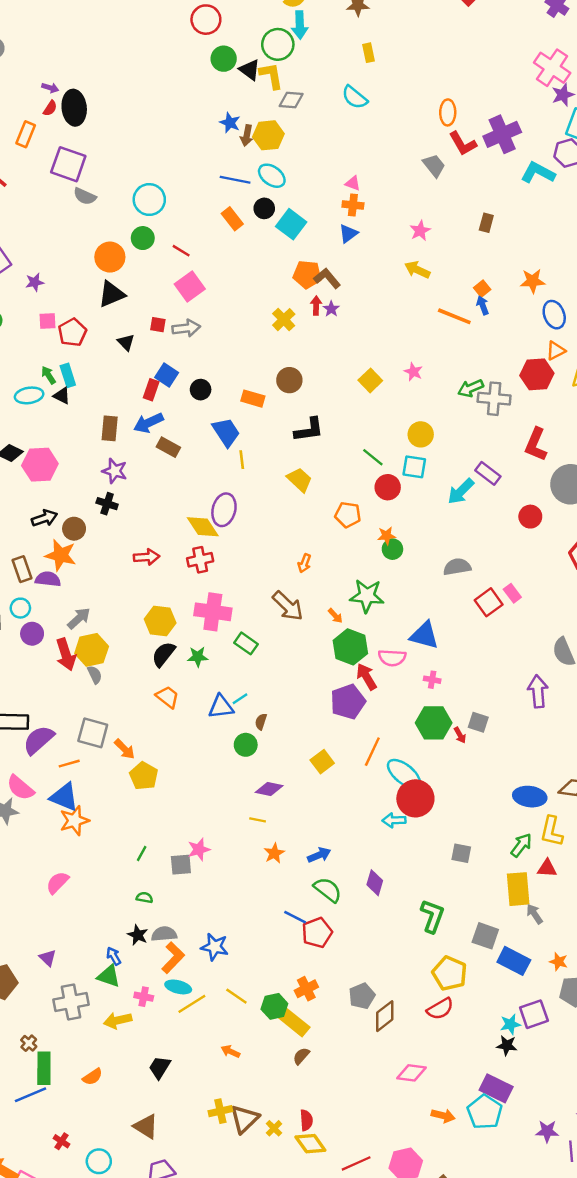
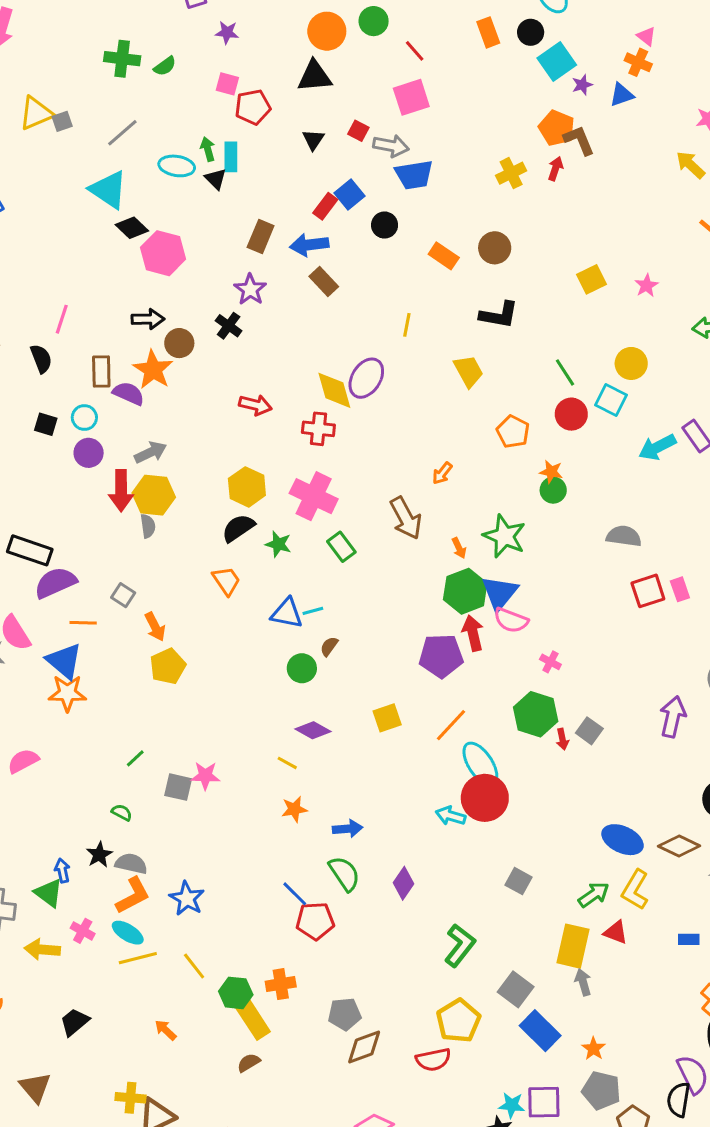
purple star: (331, 309) -> (582, 85), moved
blue trapezoid: (226, 432) -> (414, 175), moved, turned 96
blue triangle: (424, 635) -> (500, 593), moved, turned 36
gray square: (93, 733) -> (123, 595), size x0.6

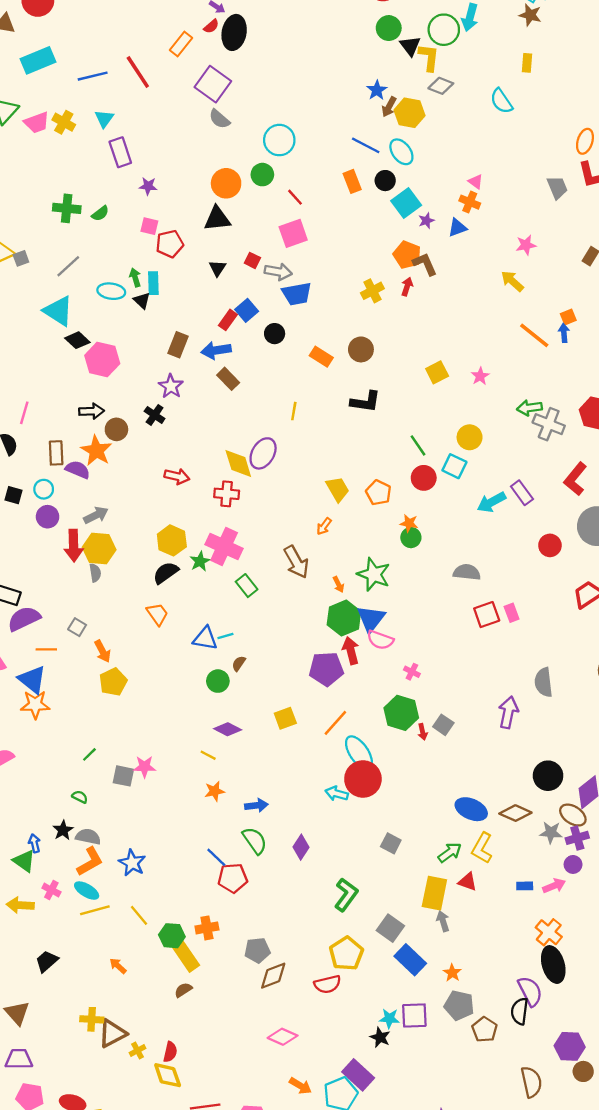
yellow trapezoid: (468, 371) -> (338, 489), moved
green star: (278, 544) -> (200, 561), moved, turned 30

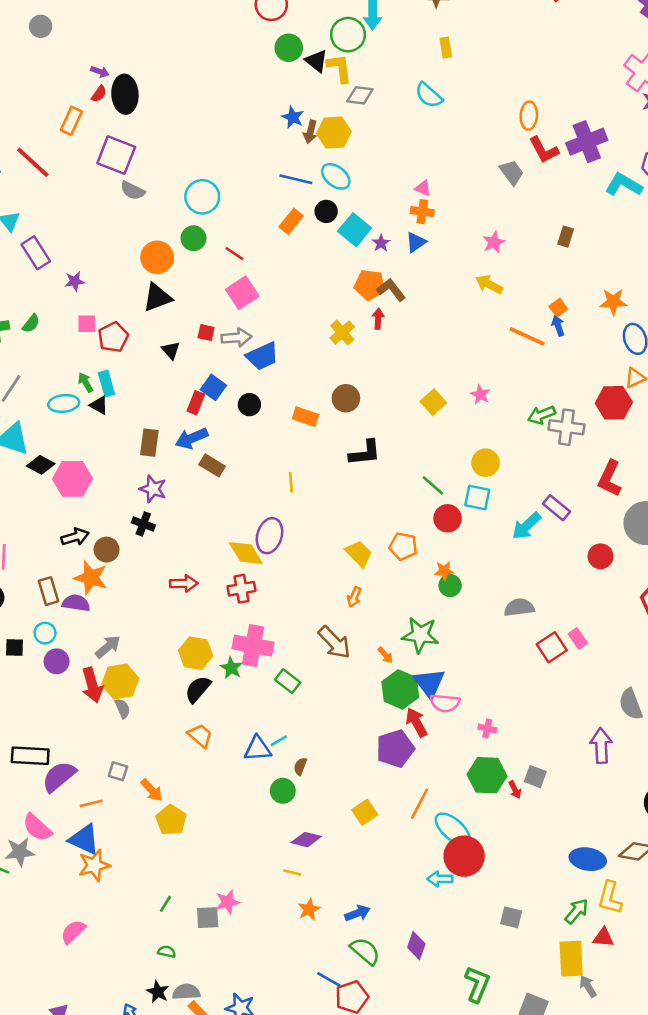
orange rectangle: (352, 181) -> (291, 221), turned 75

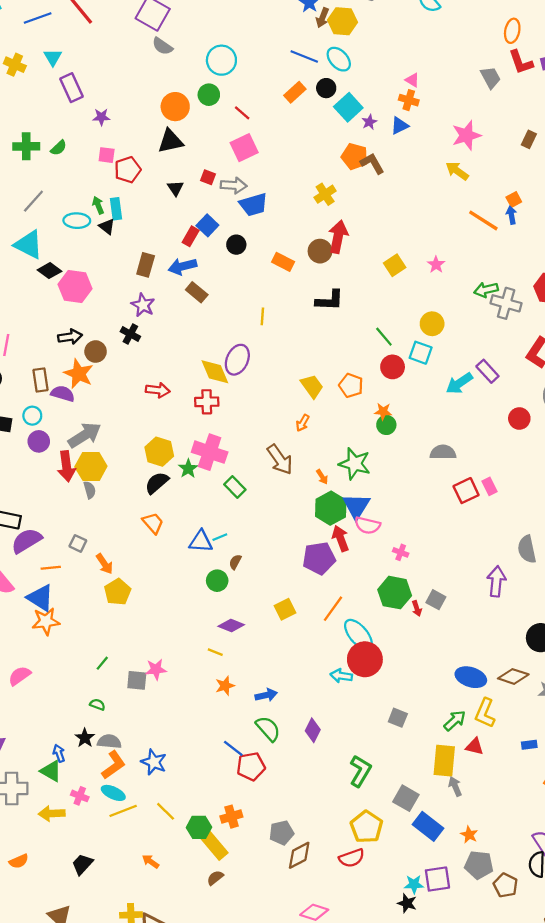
pink star: (494, 242) -> (466, 135), size x1.5
red arrow: (378, 319) -> (338, 237), moved, size x1.8
gray arrow: (108, 647) -> (85, 435), size x1.4

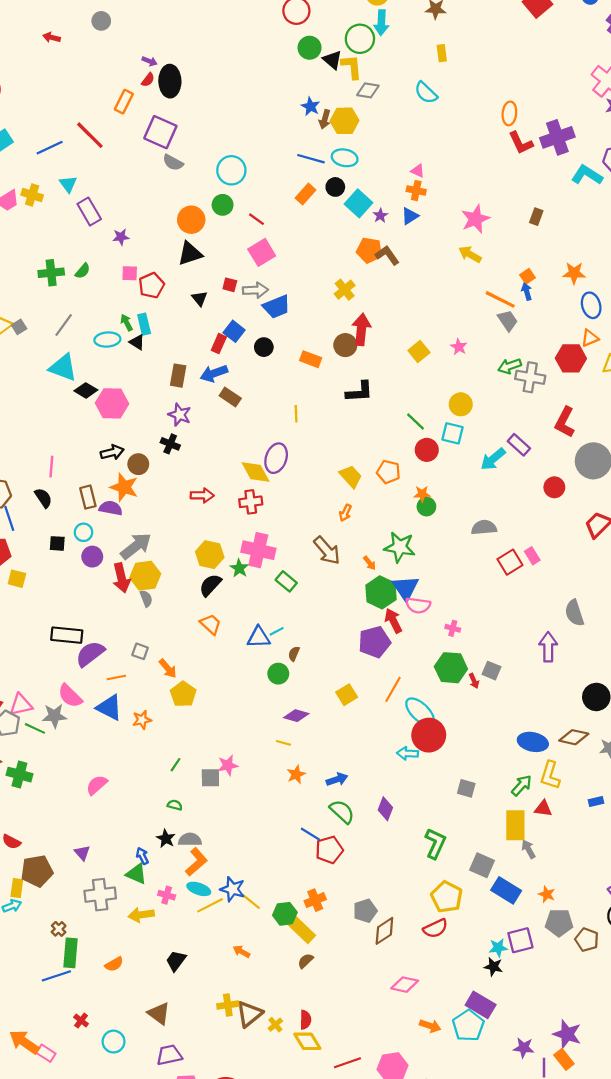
cyan ellipse: (339, 59) -> (345, 158), turned -30
gray trapezoid: (491, 77) -> (508, 321), moved
orange star: (46, 621) -> (142, 720), moved, size x0.7
blue star: (154, 762) -> (233, 889), moved

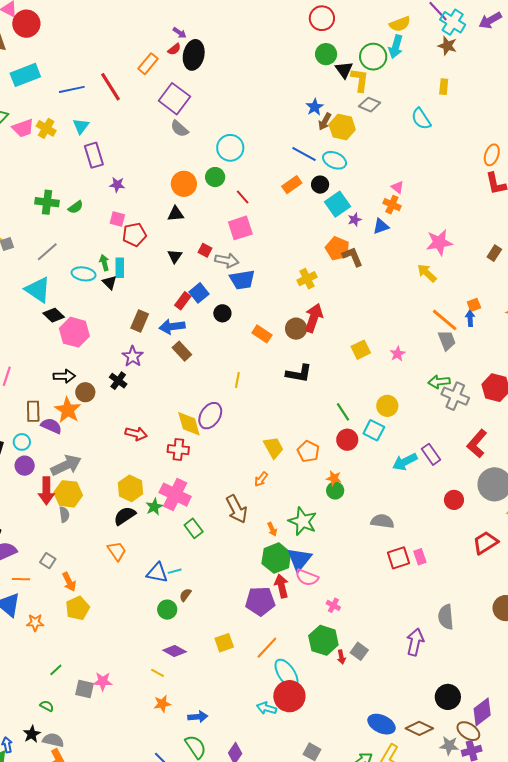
black triangle: (190, 254) -> (176, 214), size x0.7

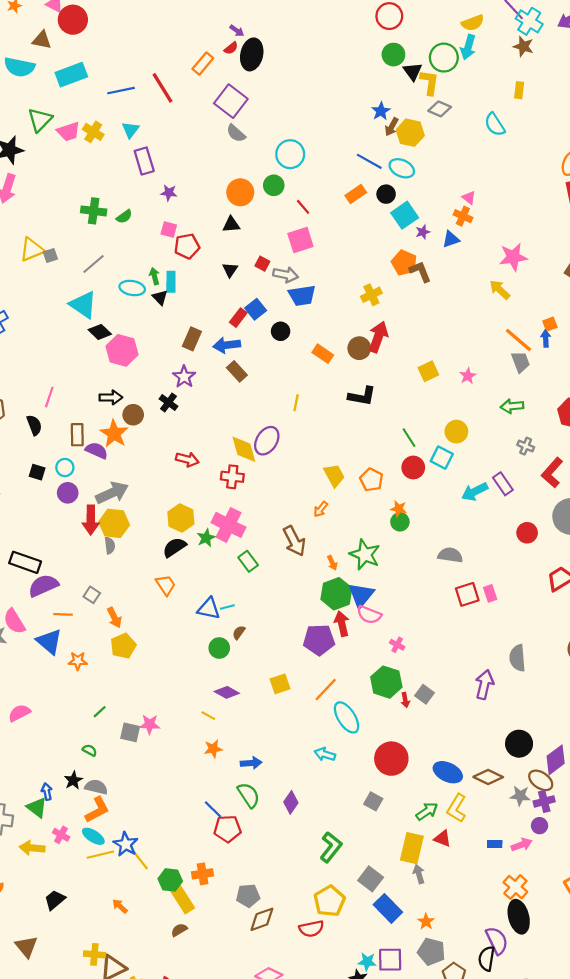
gray cross: (455, 396) -> (526, 446), moved, size x0.6
red circle: (289, 696) -> (391, 759), moved

